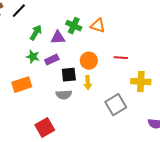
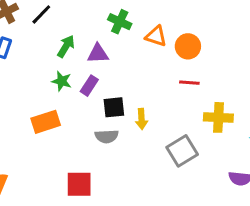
green cross: (74, 26) -> (120, 22), moved
purple rectangle: (52, 60) -> (89, 86), turned -32
orange circle: (89, 61) -> (188, 46), moved
red square: (45, 128) -> (79, 184), turned 30

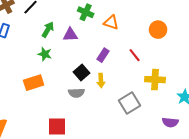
orange circle: (188, 46) -> (158, 30), moved
red line: (189, 83) -> (135, 55), turned 48
purple rectangle: (89, 86) -> (103, 55), moved
black square: (114, 107) -> (82, 72), turned -35

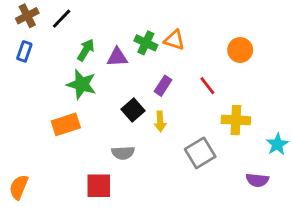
green cross: (86, 12) -> (146, 43), moved
green star: (45, 54) -> (82, 84), size x1.5
gray semicircle: (76, 93) -> (123, 153), moved

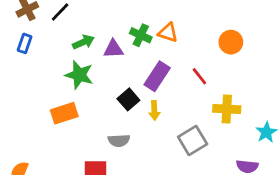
green arrow: (86, 50) -> (83, 42), turned 35
purple rectangle: (163, 86) -> (157, 76), size x1.5

